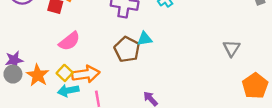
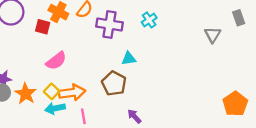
gray triangle: (232, 48) -> (213, 35), moved
brown pentagon: (127, 49) -> (114, 83), moved

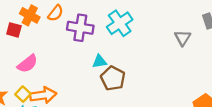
cyan cross: (149, 20) -> (120, 23), size x1.6
brown pentagon: (114, 83) -> (113, 78), moved

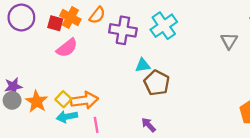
red square: (14, 30) -> (55, 23), moved
pink semicircle: (27, 64) -> (67, 48), moved

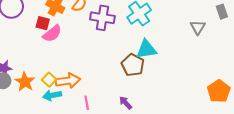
red square: (55, 23) -> (43, 23), moved
cyan triangle: (143, 65) -> (146, 49), moved, size x1.5
pink line: (96, 125) -> (87, 103), moved

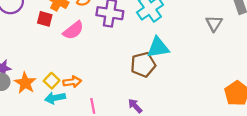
pink semicircle: (52, 34) -> (73, 30), moved
brown pentagon: (133, 65) -> (143, 65), turned 30
orange arrow: (68, 81) -> (72, 82), size x0.7

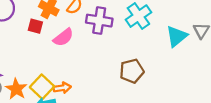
cyan triangle: (158, 47) -> (177, 36), moved, turned -30
yellow square: (52, 81) -> (42, 87), size x1.5

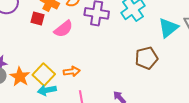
brown pentagon: (132, 71) -> (146, 58), moved
orange arrow: (62, 88) -> (72, 71), moved

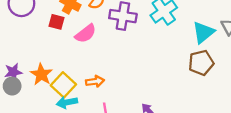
brown pentagon: (146, 58) -> (201, 63), moved
orange star: (20, 77) -> (41, 74), moved

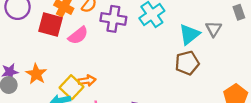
red square: (56, 22) -> (51, 24), size x1.6
yellow square: (63, 85) -> (71, 87), moved

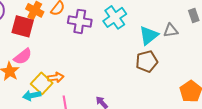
gray triangle: (214, 29) -> (171, 30), turned 49
pink semicircle: (78, 35) -> (23, 56), moved

